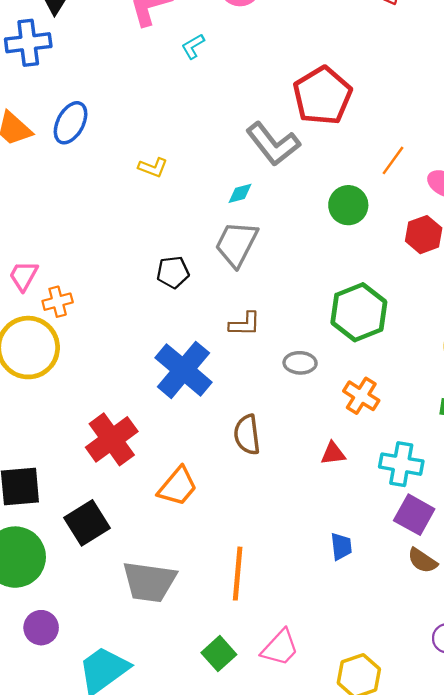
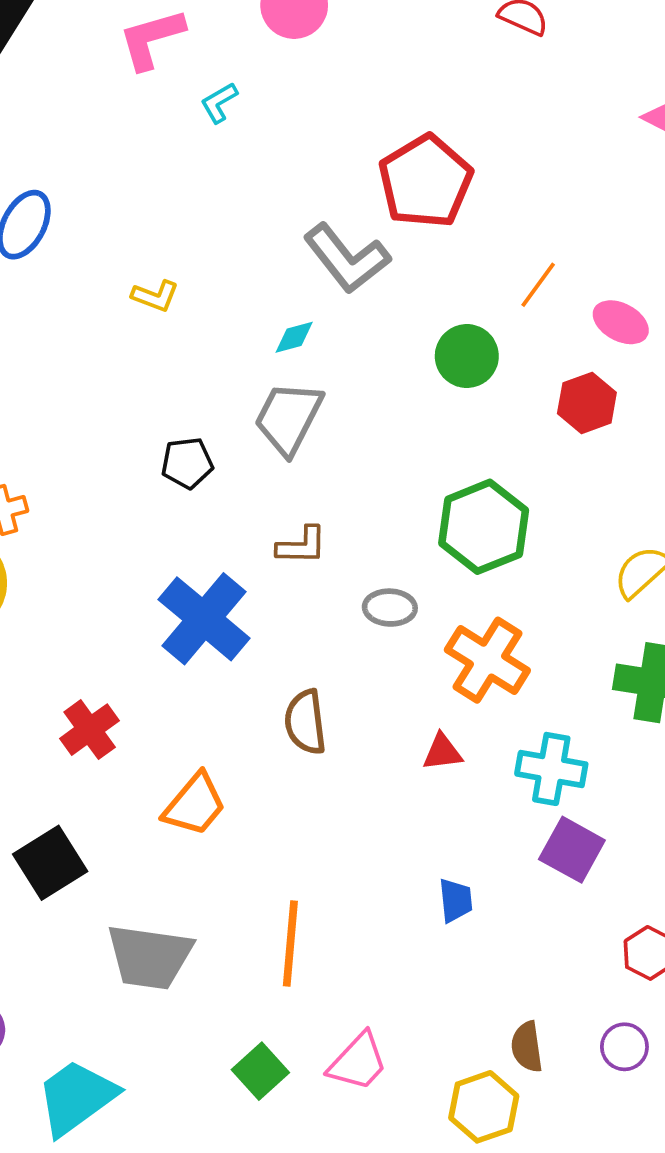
orange cross: (361, 396) -> (487, 660), size x1.4
red cross: (112, 439) -> (90, 730), size x0.7
brown semicircle: (422, 561) -> (527, 1047), moved, turned 48

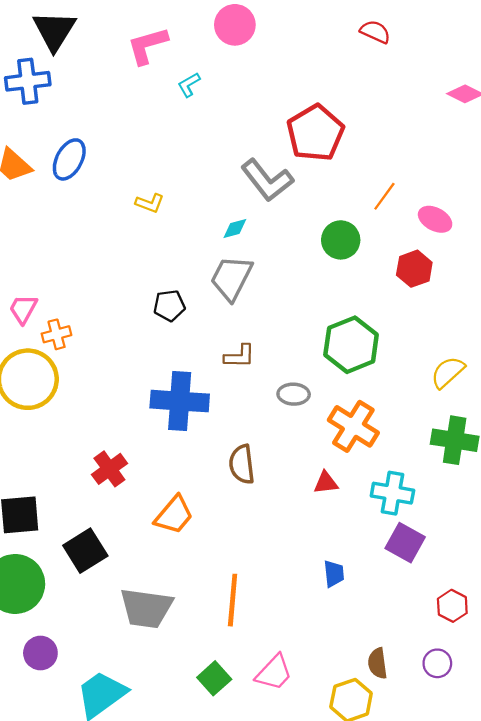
blue cross: (204, 619) -> (180, 401), turned -36

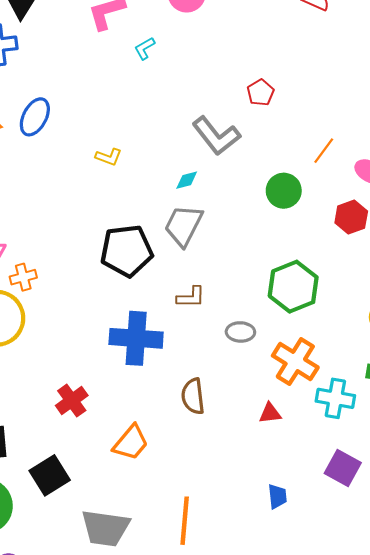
red pentagon: (315, 133) -> (261, 93), size x0.5
black pentagon: (169, 306) -> (127, 251), size x1.8
cyan cross: (392, 493) -> (335, 398), moved

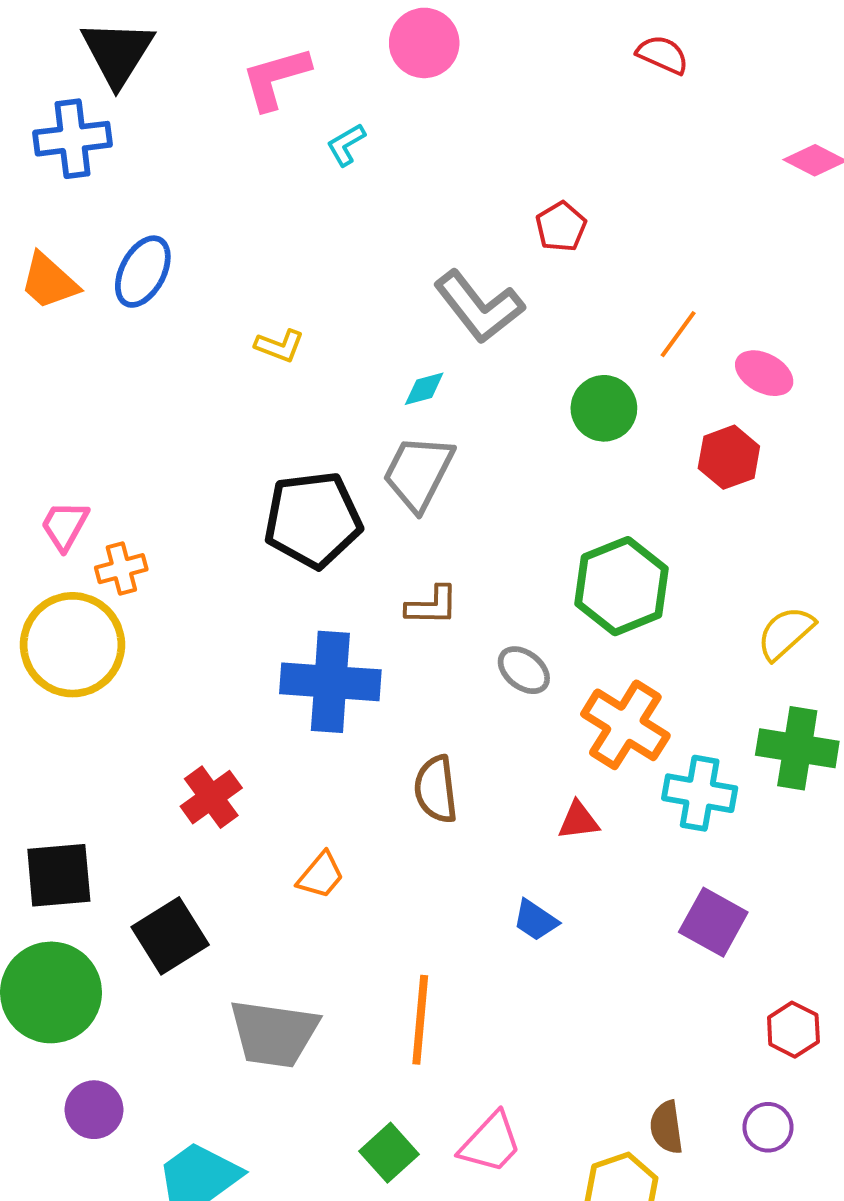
gray ellipse: (240, 332) -> (524, 670), turned 36
orange trapezoid: (131, 443) -> (321, 875), size x0.7
blue trapezoid: (277, 496) -> (536, 920), moved, turned 130

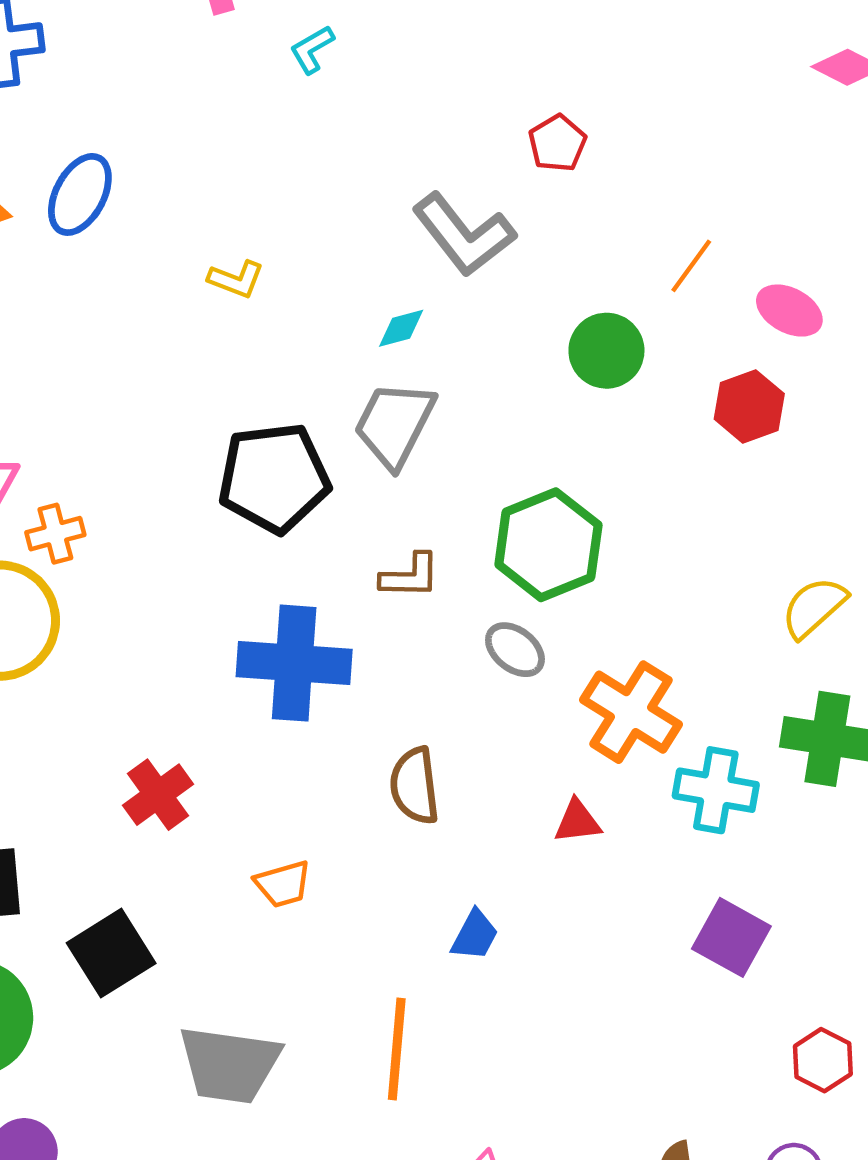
green hexagon: (621, 586) -> (548, 545), moved
orange trapezoid: (321, 875) -> (283, 884), turned 34
blue trapezoid: (536, 920) -> (475, 935), moved, turned -96

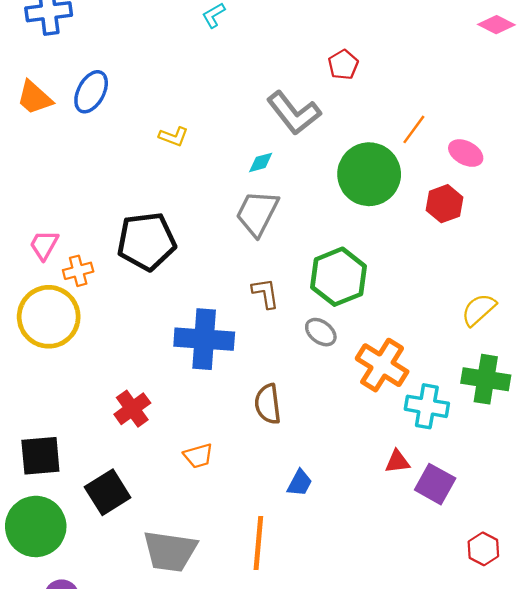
green circle: (606, 351) -> (369, 174), size x1.6
black pentagon: (274, 478) -> (146, 241), moved
brown L-shape: (410, 576) -> (265, 293), turned -100
red triangle: (577, 821) -> (397, 462), moved

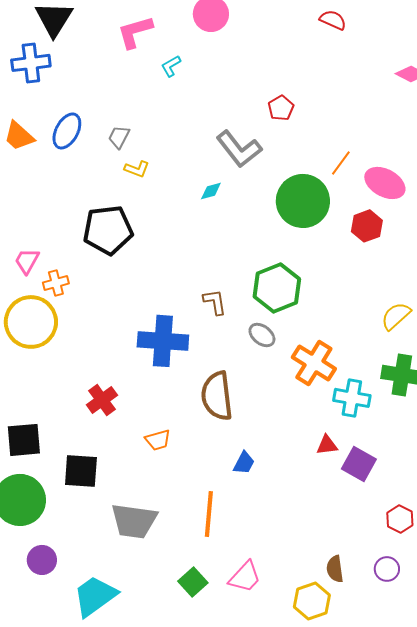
pink ellipse: (466, 153) -> (385, 183), size x1.4
gray trapezoid: (257, 213) -> (119, 137), moved, size x0.6
black pentagon: (146, 241) -> (108, 230), moved
brown semicircle: (268, 404) -> (217, 396), size x1.4
black square: (108, 492) -> (81, 471), turned 36

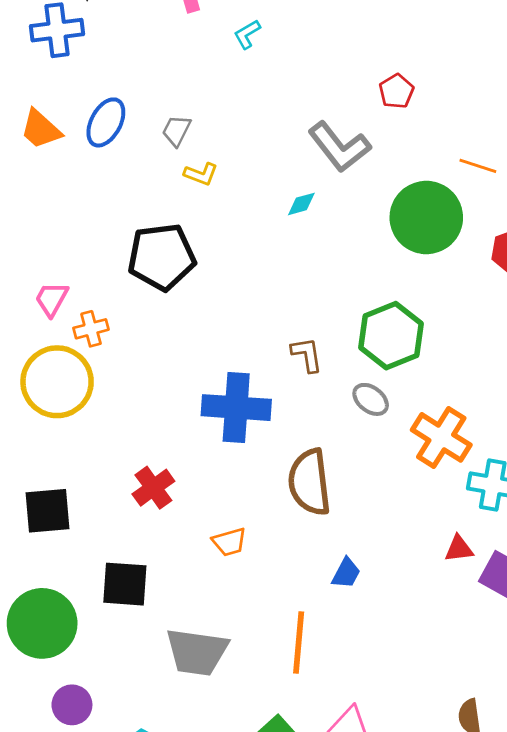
orange line: (341, 163) -> (478, 166), turned 72
black square: (24, 440) -> (48, 511), moved

